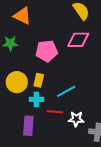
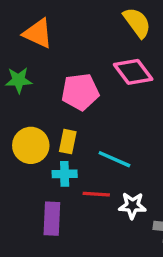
pink diamond: (78, 40) -> (133, 72), turned 55
cyan line: (66, 91) -> (114, 159), turned 54

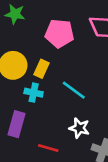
red line: (96, 194) -> (48, 148), moved

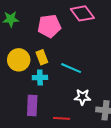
yellow rectangle: (42, 69) -> (42, 57), turned -32

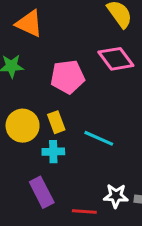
white star: (82, 97) -> (116, 196), moved
purple rectangle: (32, 106) -> (42, 192), turned -30

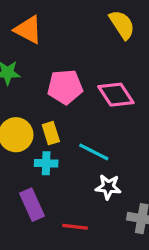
pink diamond: (116, 59) -> (116, 95), moved
white star: (116, 196) -> (108, 187), moved

